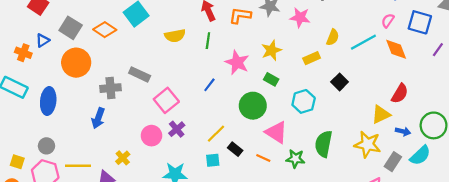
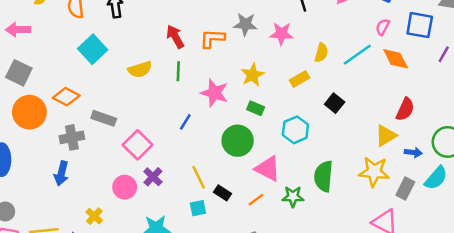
orange diamond: (105, 30) -> (66, 97), moved
yellow line: (216, 134) -> (199, 177), turned -66
orange line: (263, 158) -> (256, 200), turned -56

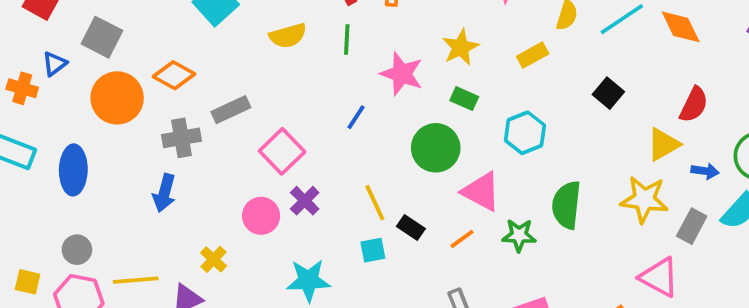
black square: (335, 103) -> (608, 93), moved
gray rectangle: (104, 118) -> (231, 110), turned -45

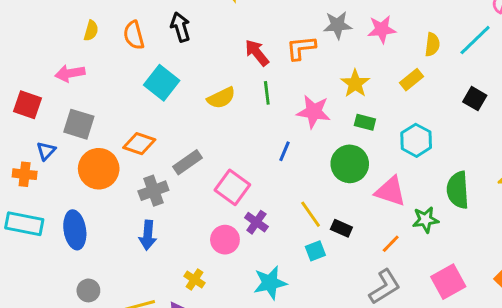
orange line: (462, 239) -> (391, 244), moved

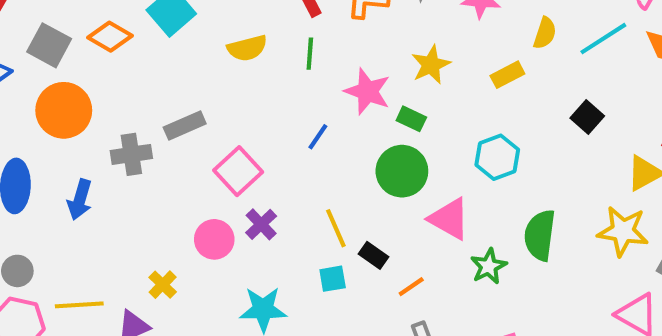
green rectangle: (365, 122) -> (411, 119), moved
orange diamond: (139, 144) -> (110, 37), moved
green star: (425, 220) -> (489, 266), turned -30
blue arrow: (148, 235) -> (80, 200), moved
orange line: (391, 244) -> (411, 287), moved

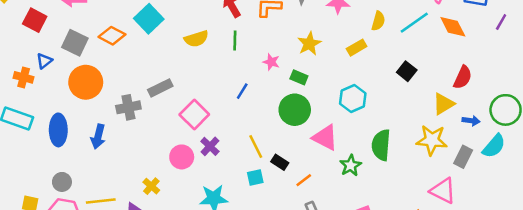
pink star: (367, 91) -> (271, 62), size x0.6

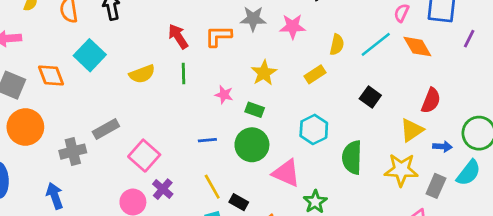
orange diamond: (112, 36) -> (51, 75), turned 45
blue line: (242, 91) -> (207, 140), moved, turned 56
blue arrow: (98, 137) -> (55, 196), moved, turned 150
green semicircle: (381, 145) -> (352, 157), moved

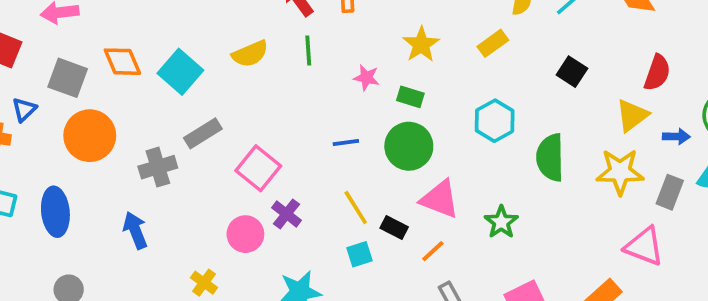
cyan square: (90, 55) -> (180, 72), moved
pink triangle: (286, 173) -> (440, 199), moved

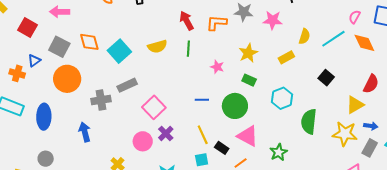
green rectangle: (410, 97) -> (249, 80), moved
blue arrow: (676, 137) -> (371, 126), moved

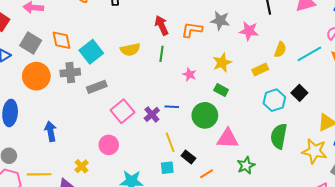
cyan hexagon: (282, 98) -> (274, 100), moved
gray cross: (101, 100) -> (70, 73), moved
purple cross: (166, 133) -> (152, 114), moved
pink triangle: (248, 136) -> (228, 139), moved, turned -30

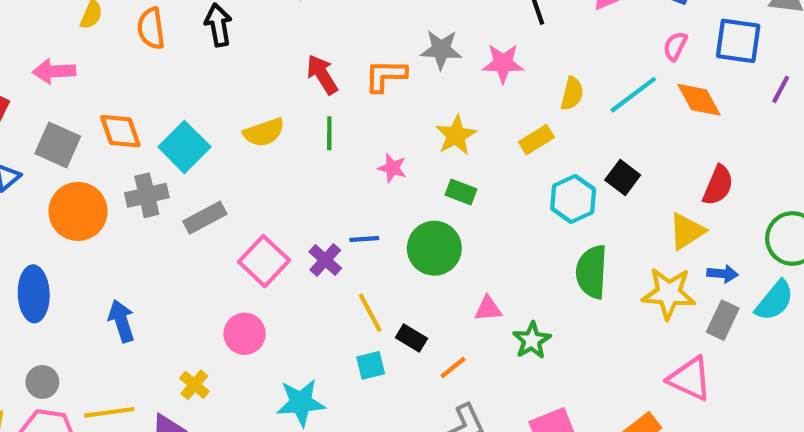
pink triangle: (228, 139) -> (488, 309), moved, size x0.6

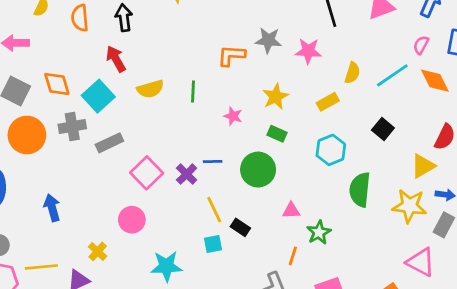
red arrow: (322, 75) -> (116, 59), moved
cyan hexagon: (573, 199) -> (331, 150), moved
orange line: (453, 368) -> (293, 256), moved, turned -36

